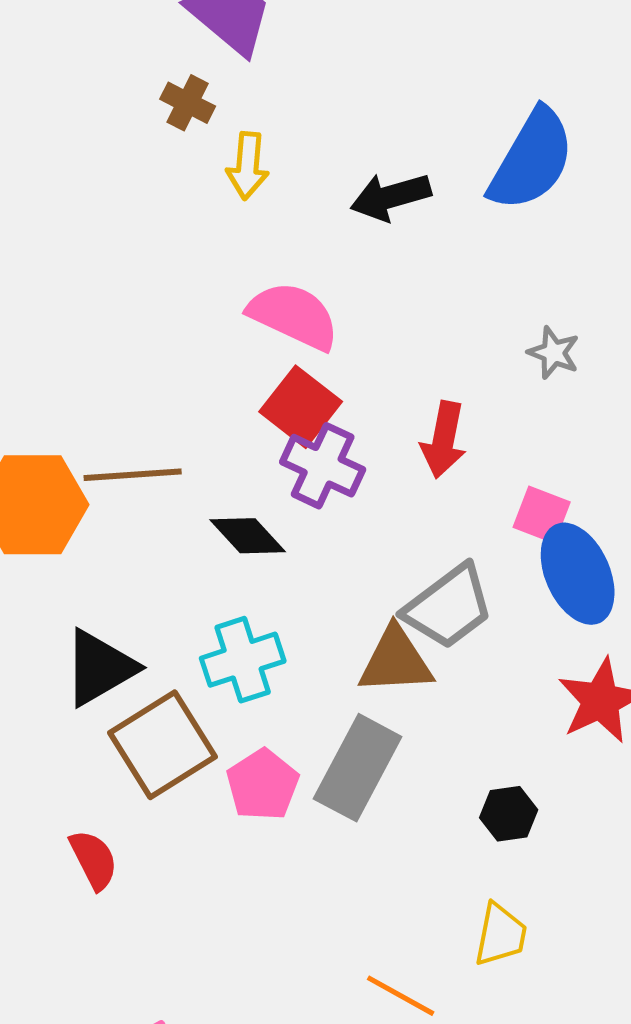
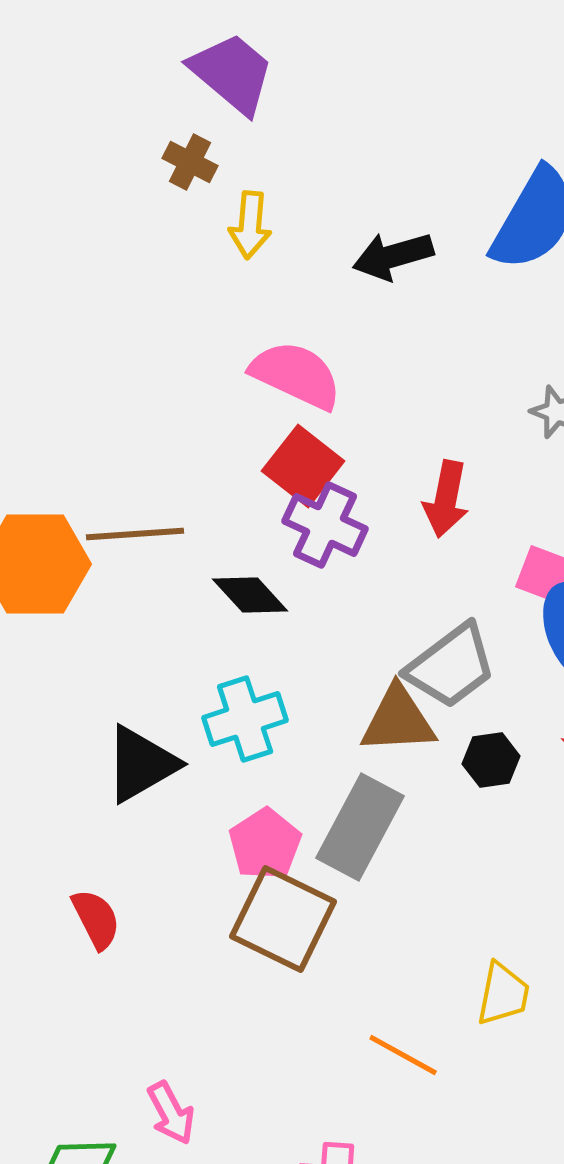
black triangle: (100, 668) -> (141, 764), moved
brown square: (163, 745) -> (283, 919), moved, turned -32
black hexagon: (509, 814) -> (491, 760), moved

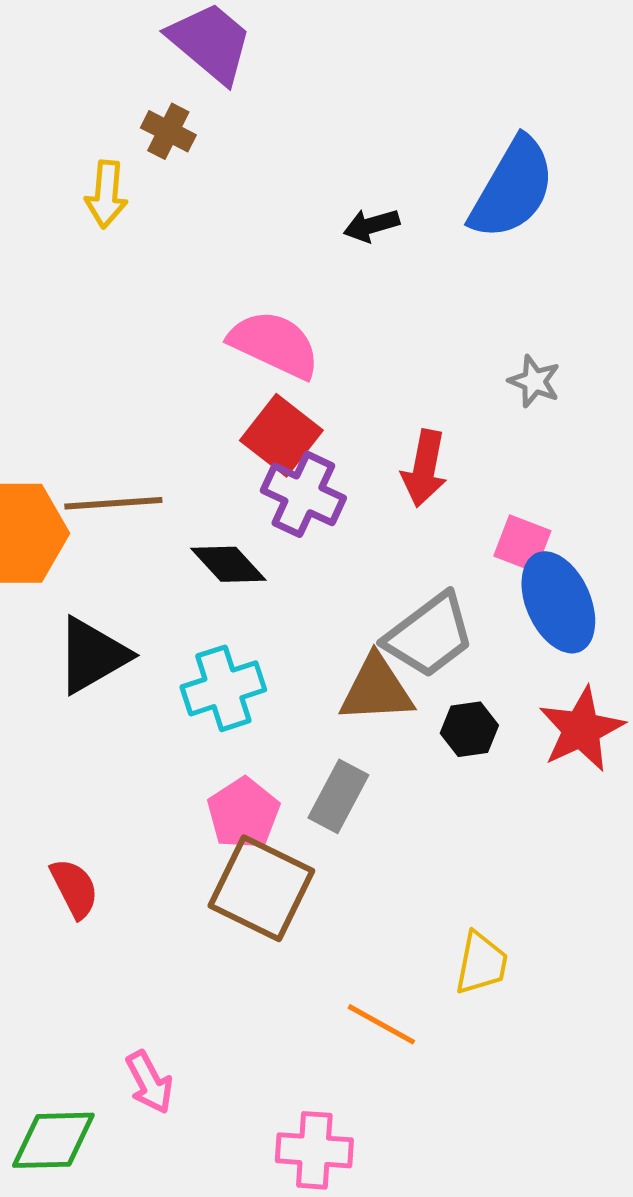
yellow arrow: (250, 225) -> (106, 194), moved
black arrow: (393, 256) -> (371, 225), size x0.7
black triangle: (141, 764) -> (92, 655), moved
gray rectangle: (360, 827) -> (338, 796), size x0.7

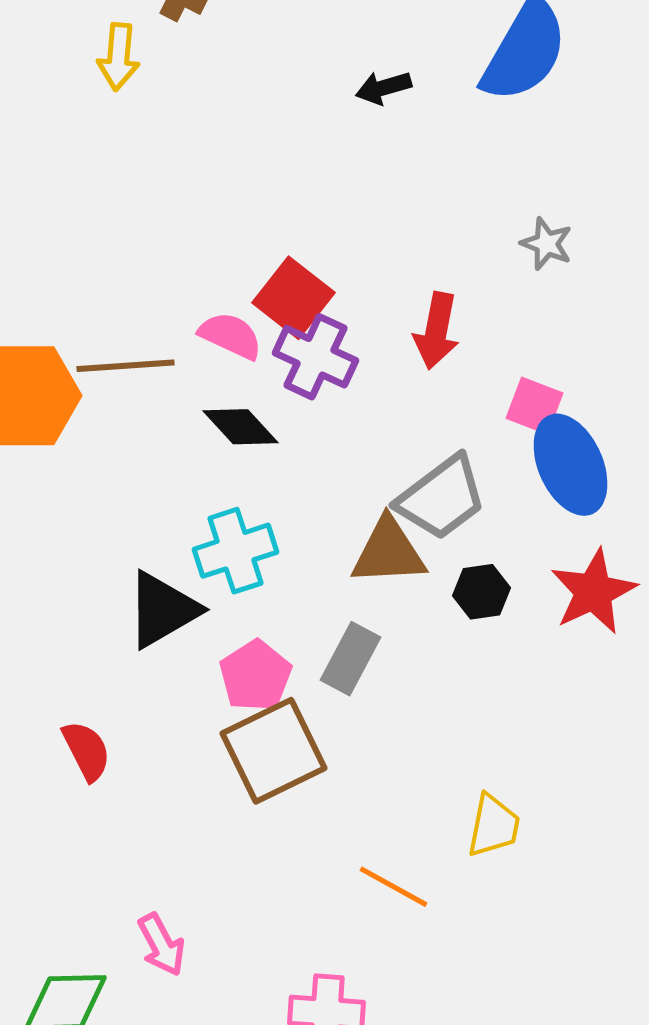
pink semicircle: (274, 344) -> (230, 336), moved, size x0.7
black triangle: (92, 655) -> (162, 610), moved
brown square: (261, 888) -> (274, 751), turned 38

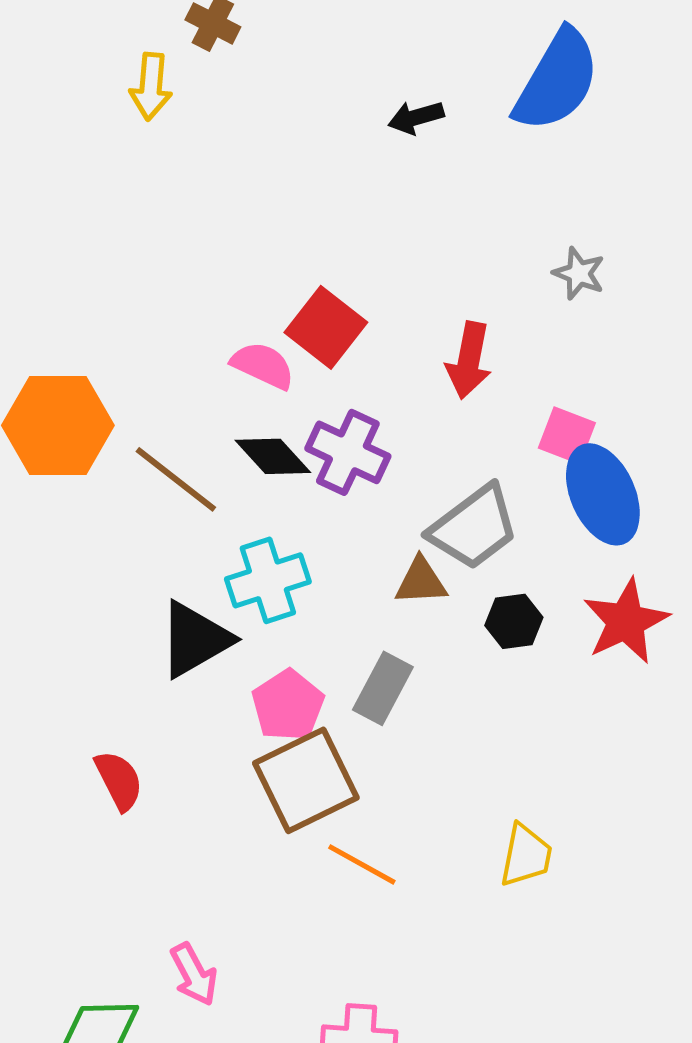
purple cross: (316, 357) -> (348, 452), moved
brown line: (126, 366) -> (176, 479), moved, turned 42
brown triangle: (388, 552) -> (421, 581), size x0.7
orange line: (394, 887) -> (362, 864), moved

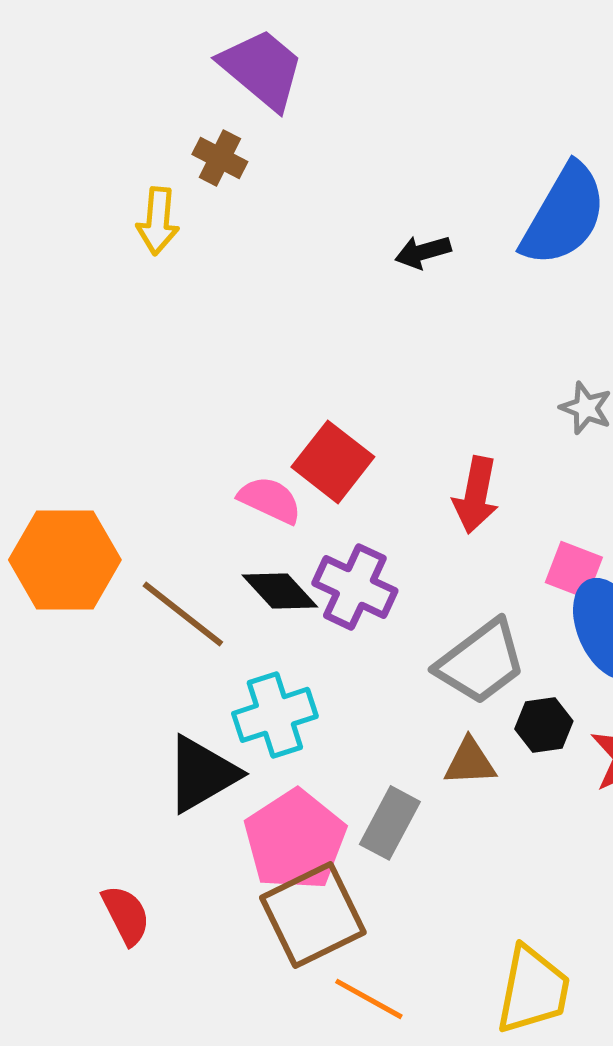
brown triangle: (421, 581) -> (470, 762), moved
black hexagon: (514, 621) -> (544, 725), moved
pink pentagon: (288, 705) -> (295, 840), size x1.4
yellow trapezoid: (526, 855) -> (533, 990), size x1.4

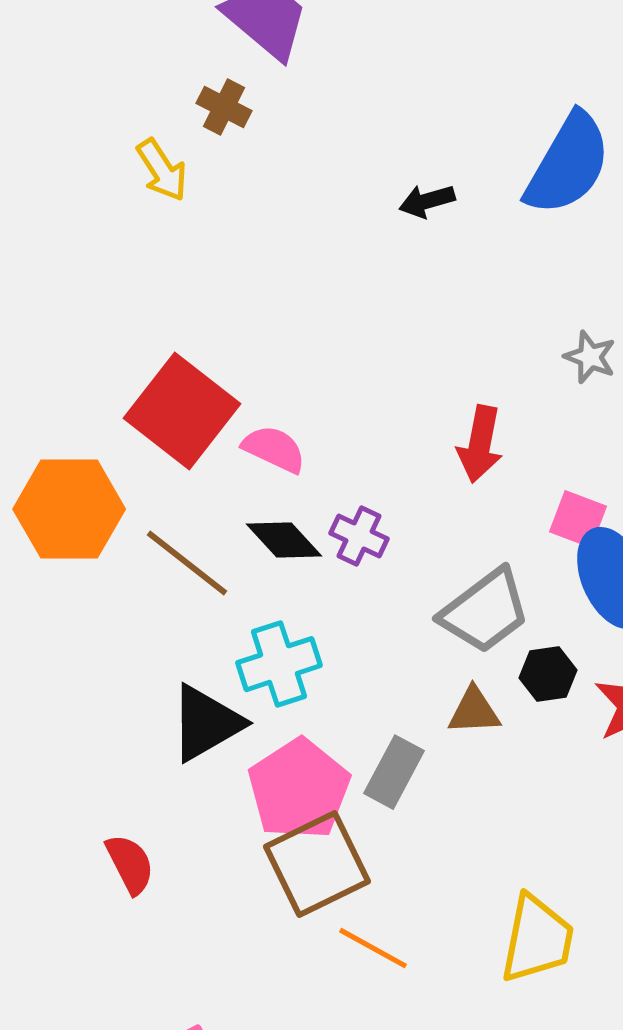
yellow arrow: (158, 221) -> (162, 170), turned -38
red square: (333, 462) -> (182, 411), moved, size x1.4
purple cross: (355, 587) -> (359, 536), size x0.7

